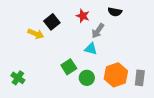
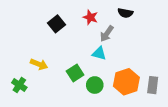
yellow arrow: (36, 34) -> (39, 64), moved

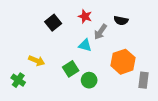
black semicircle: (125, 13) -> (121, 21), moved
cyan triangle: (99, 53) -> (85, 45), moved
orange hexagon: (126, 82) -> (123, 62), moved

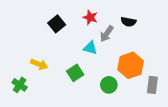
green circle: (89, 80) -> (109, 85), moved

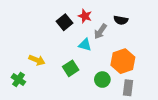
black square: (57, 24) -> (64, 22), moved
gray rectangle: (152, 85) -> (128, 88), moved

